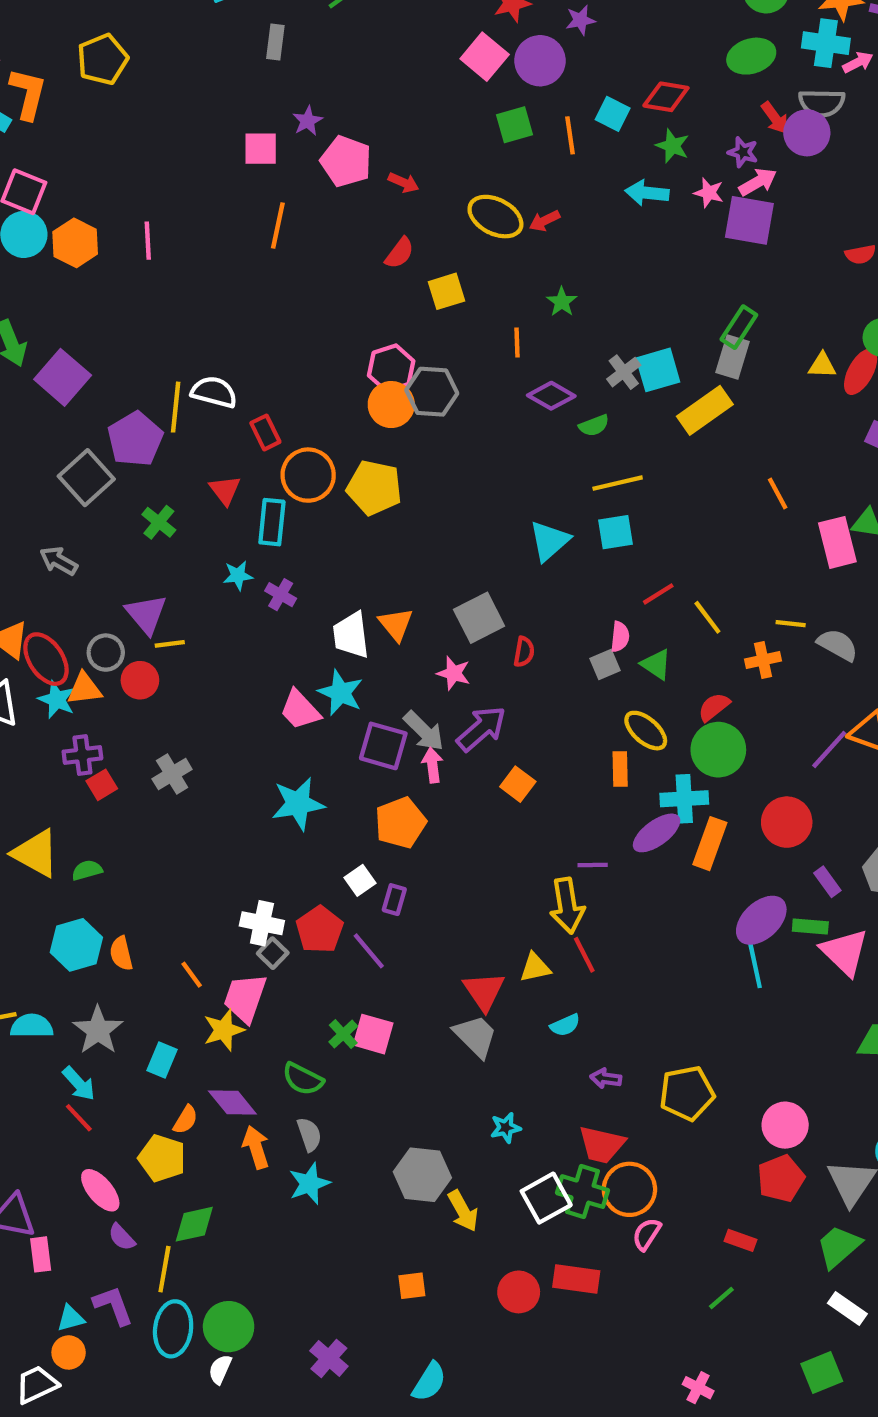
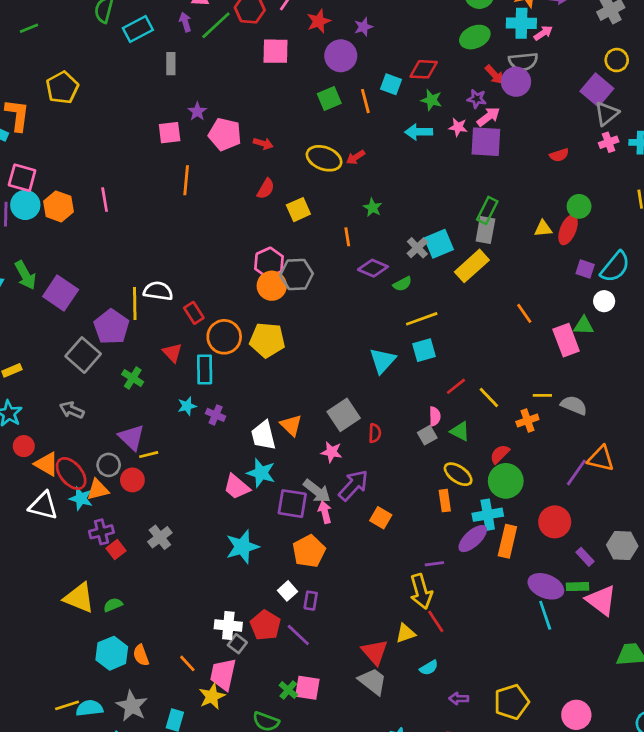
pink square: (485, 57) -> (275, 51), moved, turned -32
purple ellipse: (761, 920) -> (546, 586), turned 72

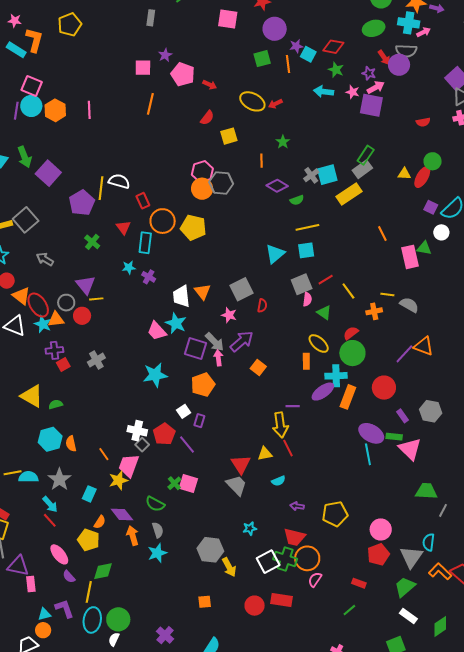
purple star: (363, 27) -> (296, 46), moved
gray rectangle: (485, 230) -> (362, 169), turned 36
gray square: (83, 355) -> (26, 220), moved
gray square: (427, 435) -> (302, 284), moved, size x1.5

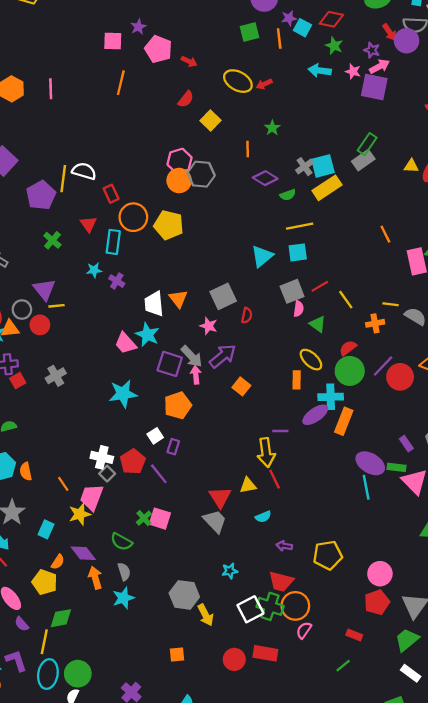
yellow square: (229, 136) -> (210, 121), turned -30
yellow rectangle: (349, 194) -> (327, 188), moved
purple line: (404, 354) -> (383, 366), moved
red circle: (384, 388) -> (400, 377), moved

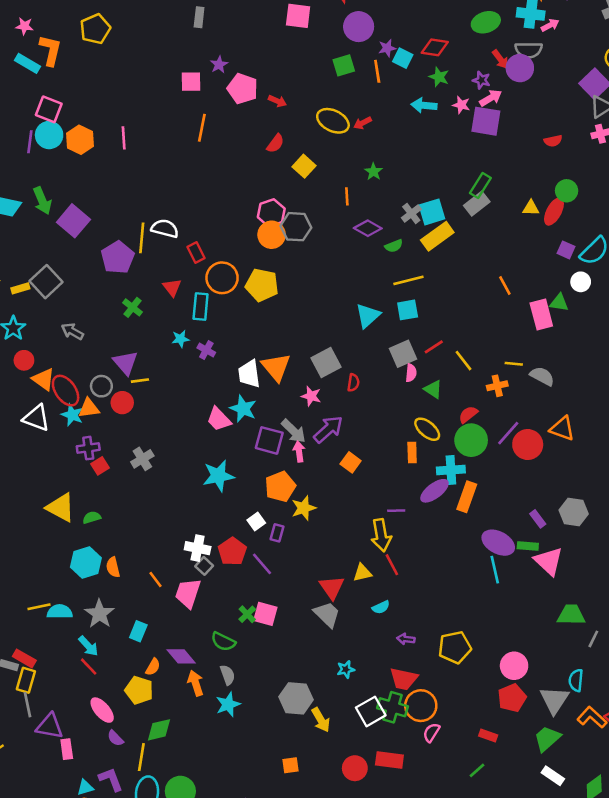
orange triangle: (178, 299) -> (276, 367), size x1.4
yellow star: (80, 514) -> (304, 508), moved

